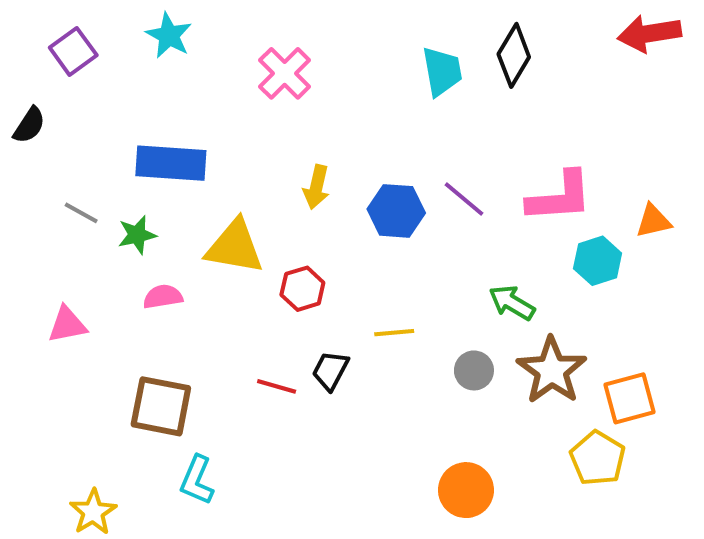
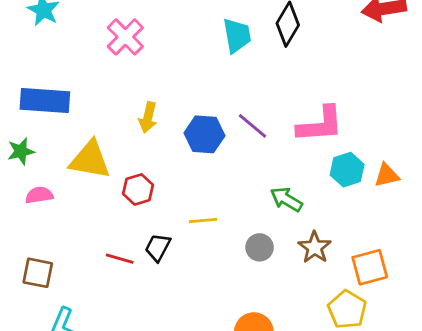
orange triangle: (653, 221) -> (387, 175), moved
brown star: (552, 370) -> (315, 247), size x0.7
brown square: (161, 406) -> (38, 273), size x0.7

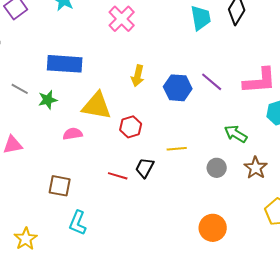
pink semicircle: (39, 195) -> (73, 134), moved

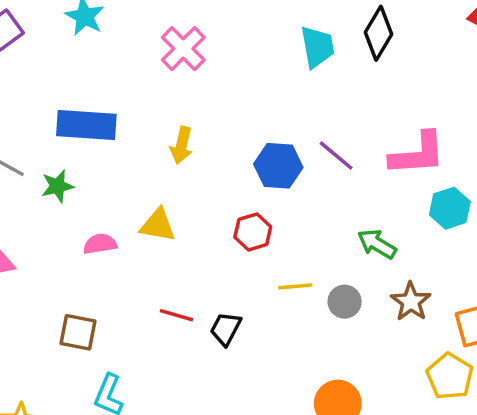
yellow arrow: (138, 76) -> (182, 145), moved
yellow triangle: (97, 106) -> (158, 225), moved, size x0.7
red hexagon: (131, 127) -> (253, 232), moved
yellow line: (177, 149) -> (295, 286), moved
black trapezoid: (145, 168) -> (226, 329), moved

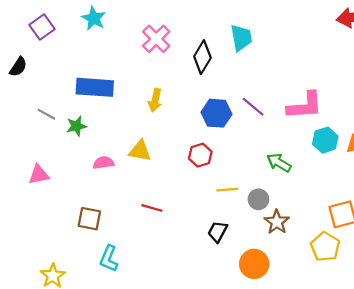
black diamond: (379, 33) -> (202, 57), moved
brown star: (411, 302) -> (277, 222), moved
black trapezoid: (226, 329) -> (218, 232), moved

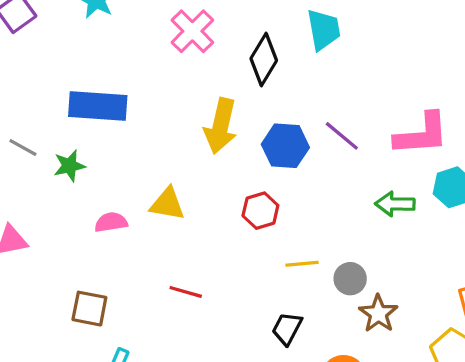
yellow arrow: (155, 100) -> (221, 126), moved, size x1.5
green arrow: (279, 163) -> (395, 204), moved, turned -30

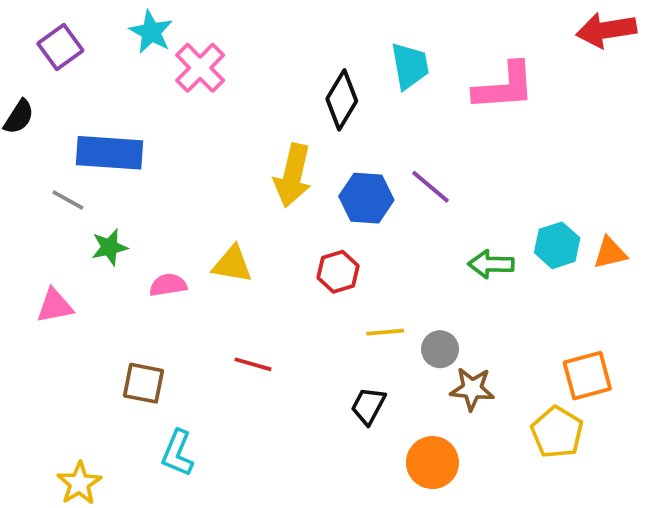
pink cross: (192, 31) -> (200, 68), moved
blue rectangle: (98, 106) -> (109, 153), moved
pink L-shape: (422, 134) -> (504, 87), moved
green star: (69, 166) -> (109, 247), moved
brown star: (378, 314) -> (472, 389), turned -30

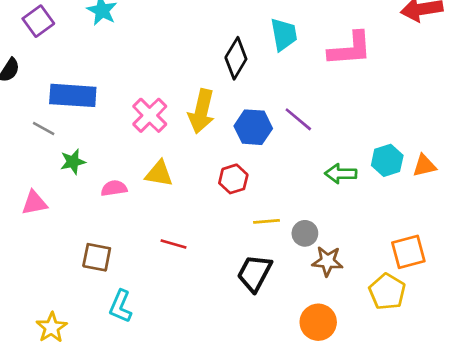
pink cross: (200, 68) -> (150, 115), moved
black trapezoid: (368, 406) -> (255, 273), size x1.4
orange circle: (432, 463) -> (318, 322), moved

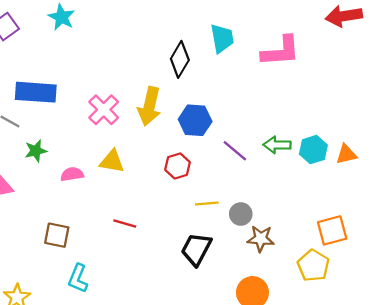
purple line: (298, 119) -> (235, 151), moved
green arrow: (341, 174) -> (277, 145), moved

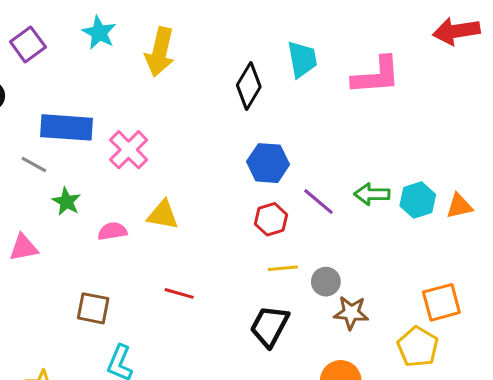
yellow arrow: (149, 106) -> (160, 52), moved
pink cross: (104, 110) -> (129, 150), moved
green star: (36, 151) -> (66, 202), turned -30
red hexagon: (177, 166) -> (271, 219), moved

